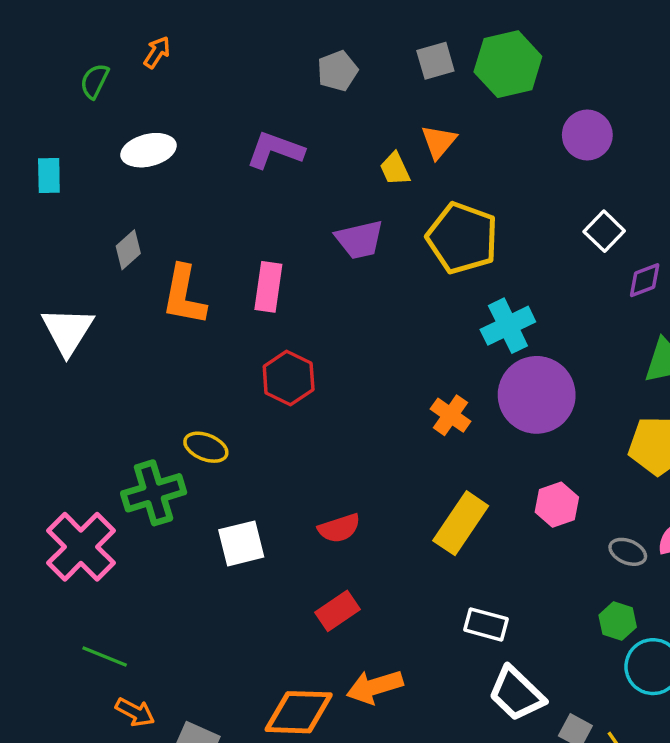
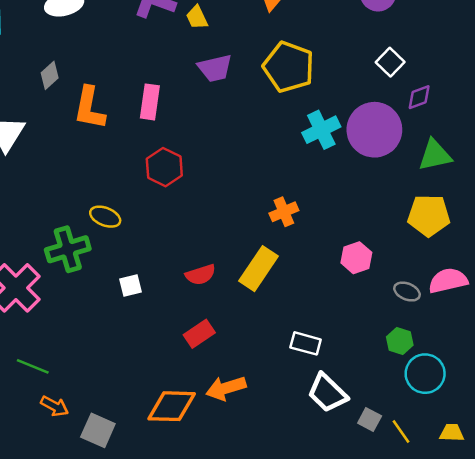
yellow trapezoid: (395, 169) -> (197, 17), moved
purple circle: (537, 395) -> (374, 130), moved
orange cross: (451, 415) -> (284, 212), moved, turned 32
yellow rectangle: (461, 523) -> (259, 269), moved
white square: (241, 543) -> (131, 285), size x0.7

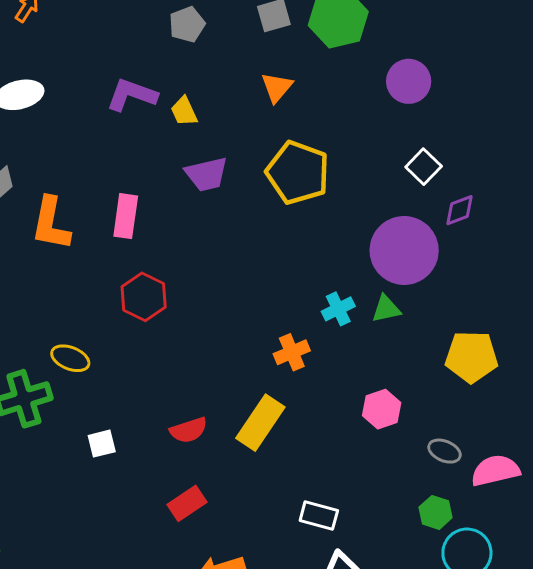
cyan cross: (321, 130) -> (338, 309), moved, size x0.7
green triangle: (435, 155) -> (386, 309), moved, size x0.7
pink semicircle: (448, 281) -> (495, 471), moved

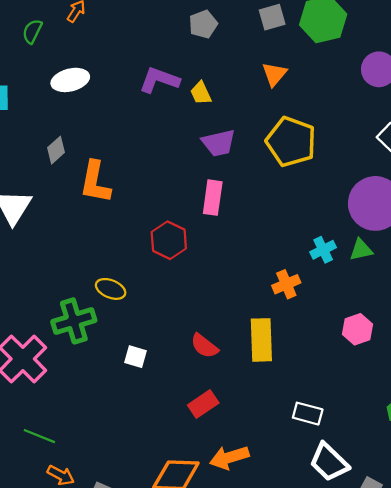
pink rectangle: (126, 216) -> (213, 198), moved
yellow rectangle: (260, 423) -> (261, 340), turned -36
red semicircle: (189, 430) -> (204, 346), turned 56
white square: (102, 444) -> (136, 357), turned 30

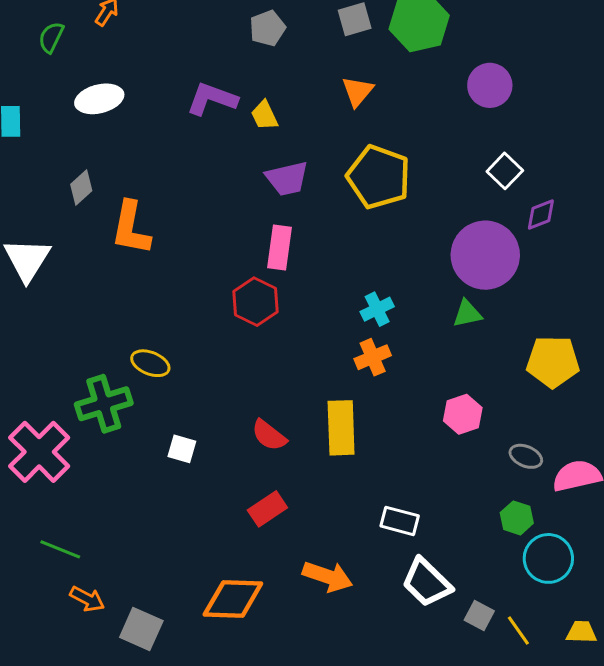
red hexagon: (169, 240) -> (255, 302), moved
cyan cross: (323, 250) -> (377, 309), moved
orange arrow: (229, 457) -> (328, 576), moved, turned -144

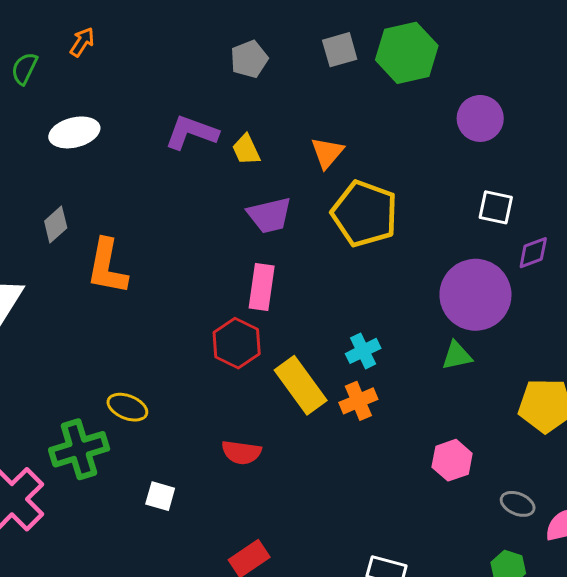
orange triangle: (358, 91) -> (327, 153), moved
white square: (505, 171) -> (496, 207), turned -32
yellow rectangle: (341, 428) -> (301, 385), moved, turned -34
red semicircle: (269, 435) -> (241, 452), moved, turned -30

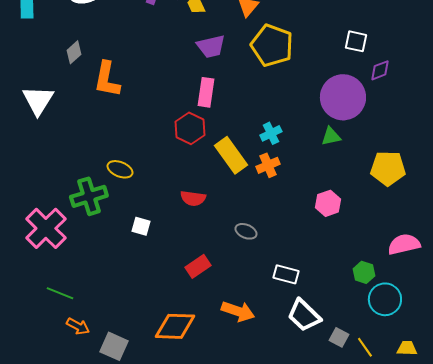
gray ellipse: (518, 504) -> (246, 231), moved

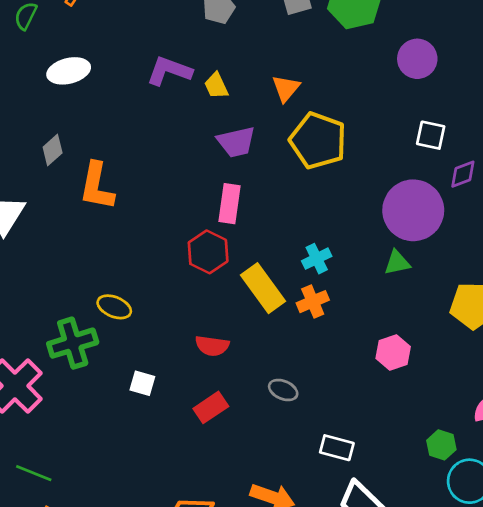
red rectangle: (198, 266) -> (211, 407), moved

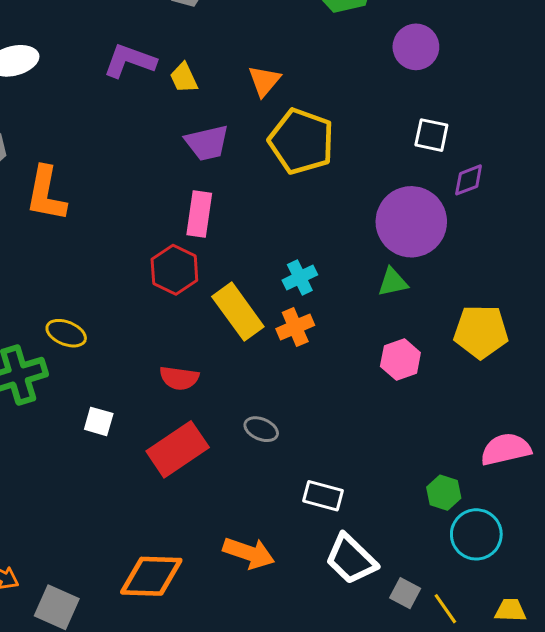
pink hexagon: (393, 352) -> (400, 360), moved
red rectangle: (211, 407) -> (178, 449), size x1.5

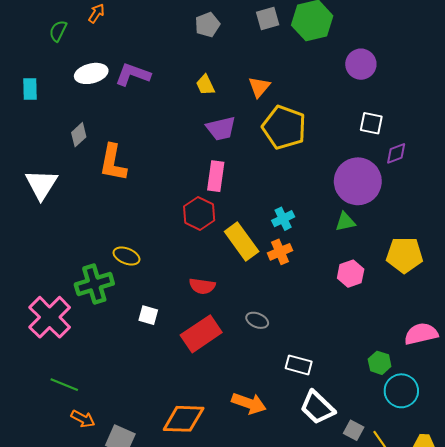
purple L-shape: (130, 61) -> (133, 74), moved

